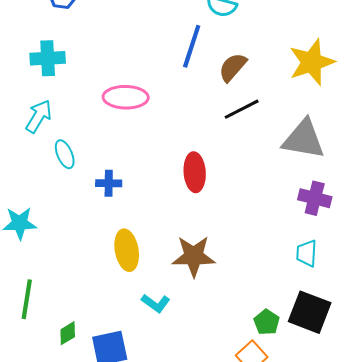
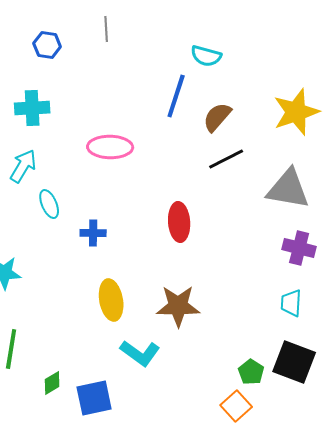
cyan L-shape: (156, 303) -> (140, 353), size x1.4

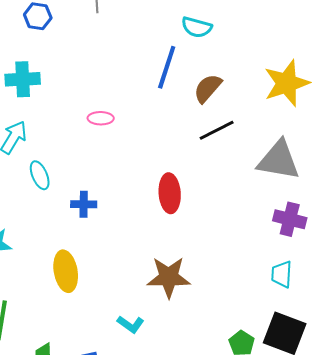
pink ellipse: (110, 147) -> (101, 118), size x0.6
yellow ellipse: (111, 300) -> (66, 271), moved
cyan L-shape: (140, 353) -> (131, 324), size x0.7

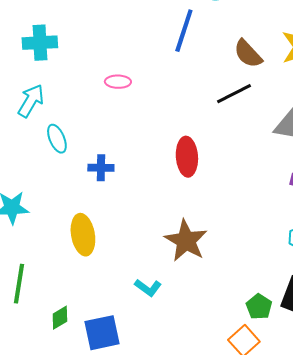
brown semicircle: (208, 88) -> (248, 54), moved, turned -84
brown star: (169, 277) -> (186, 241), turned 30

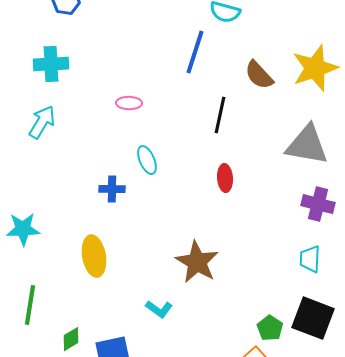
black line: (234, 94) -> (220, 115), moved, turned -51
cyan ellipse: (57, 139) -> (147, 160), moved
red ellipse: (187, 157) -> (225, 178), moved, size x0.7

